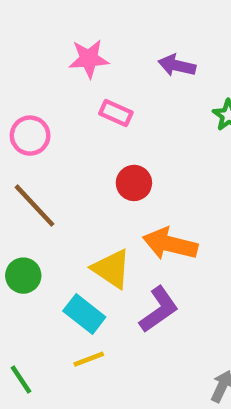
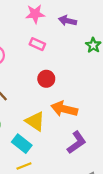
pink star: (89, 59) -> (35, 14), moved
purple L-shape: (159, 309) -> (76, 143), moved

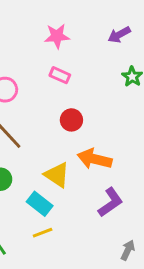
purple arrow: (68, 21) -> (119, 35), moved, turned -42

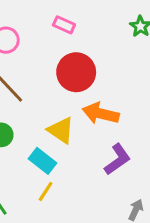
red circle: (71, 120) -> (76, 72), size x1.6
yellow line: (43, 233) -> (46, 191), turned -36

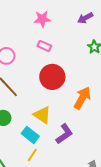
orange arrow: (101, 114) -> (82, 98), moved, turned 105
purple L-shape: (117, 159) -> (64, 134), moved

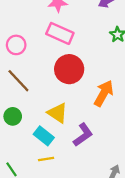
pink rectangle: (44, 46) -> (60, 33), size x1.6
yellow line: (32, 155) -> (46, 159), turned 48

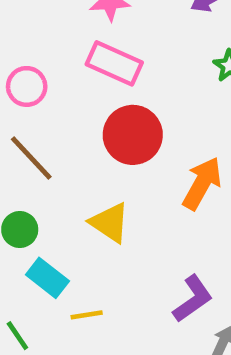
purple L-shape: (83, 135) -> (193, 299), moved
cyan rectangle: (44, 136) -> (47, 278), moved

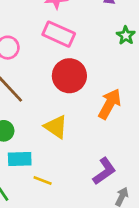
cyan rectangle: (47, 278) -> (20, 159), turned -40
yellow line: (87, 315) -> (43, 180), turned 30

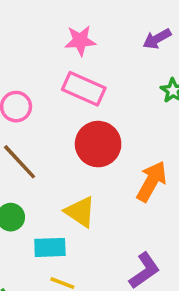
cyan rectangle: (20, 159) -> (50, 247), moved

